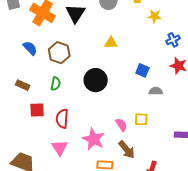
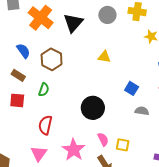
black circle: (96, 80) -> (93, 108), moved
brown rectangle: (23, 85) -> (18, 75), moved
red square: (37, 110) -> (17, 100), moved
yellow square: (141, 119) -> (123, 145), moved

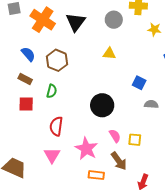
gray circle: (107, 15) -> (114, 20), moved

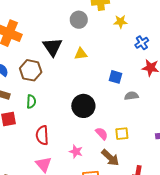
black triangle: (76, 22) -> (52, 47), moved
pink star: (86, 149) -> (76, 152), size x0.6

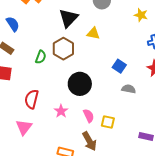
brown hexagon: (31, 70) -> (63, 49), moved
green semicircle: (31, 102) -> (41, 57), moved
pink star: (76, 152) -> (61, 111), moved

